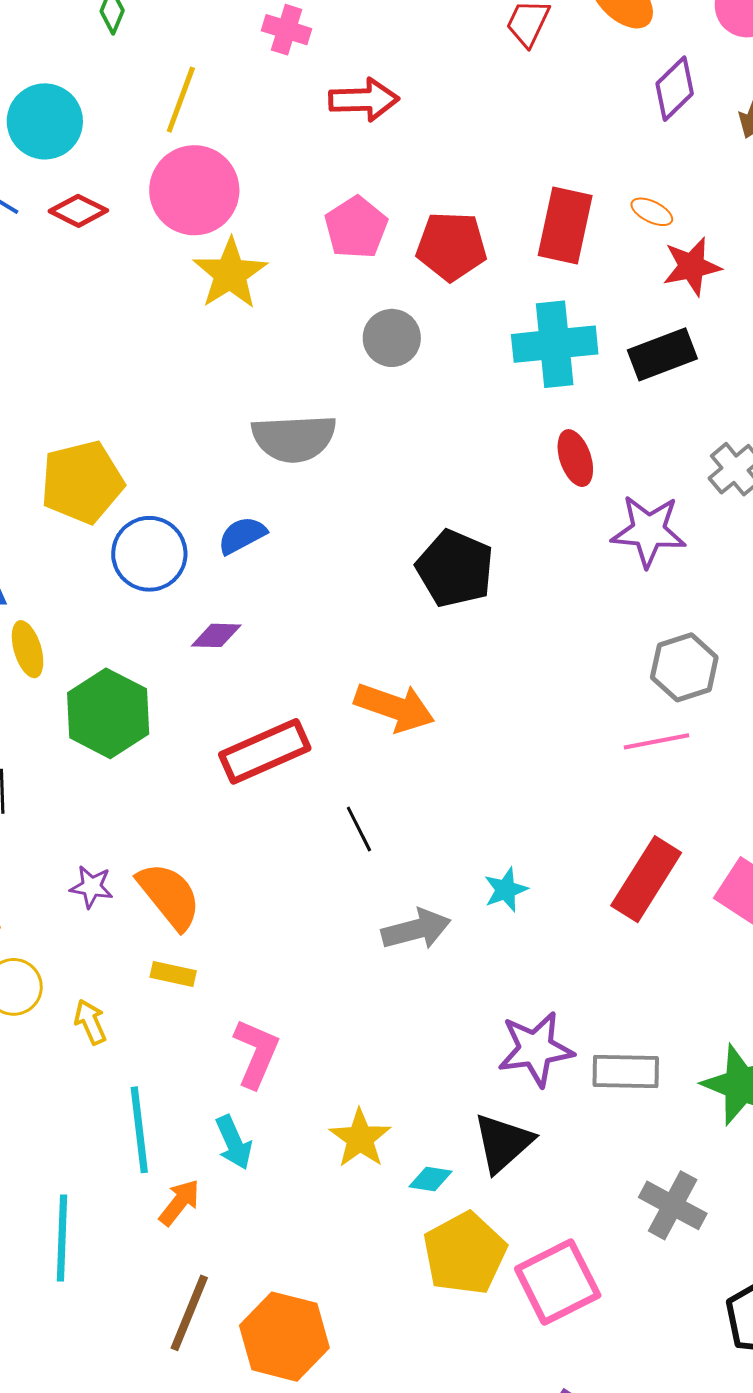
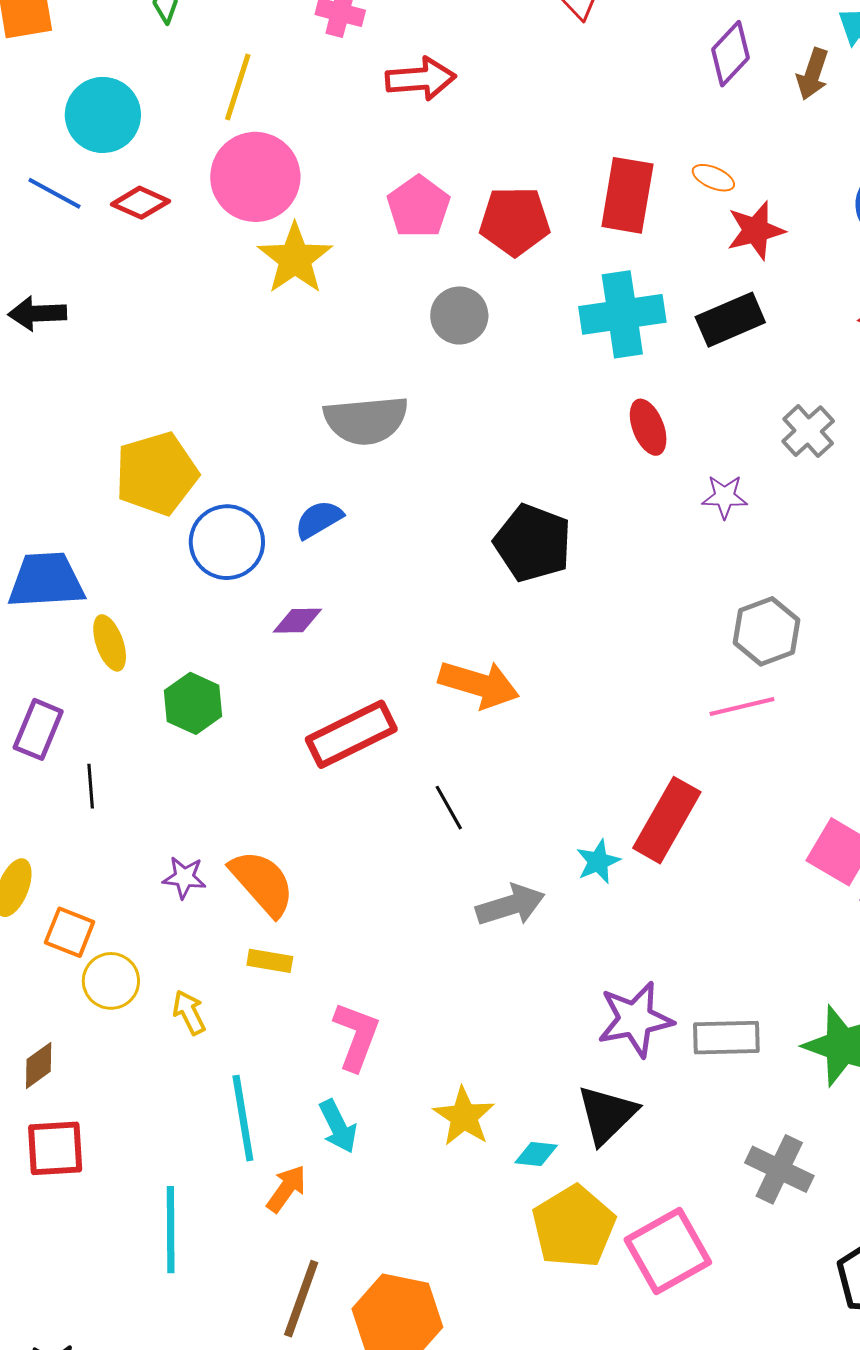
purple star: (649, 531) -> (725, 497), size x0.6
green hexagon: (108, 713) -> (193, 703), size x0.7
red rectangle: (646, 879) -> (667, 820), moved

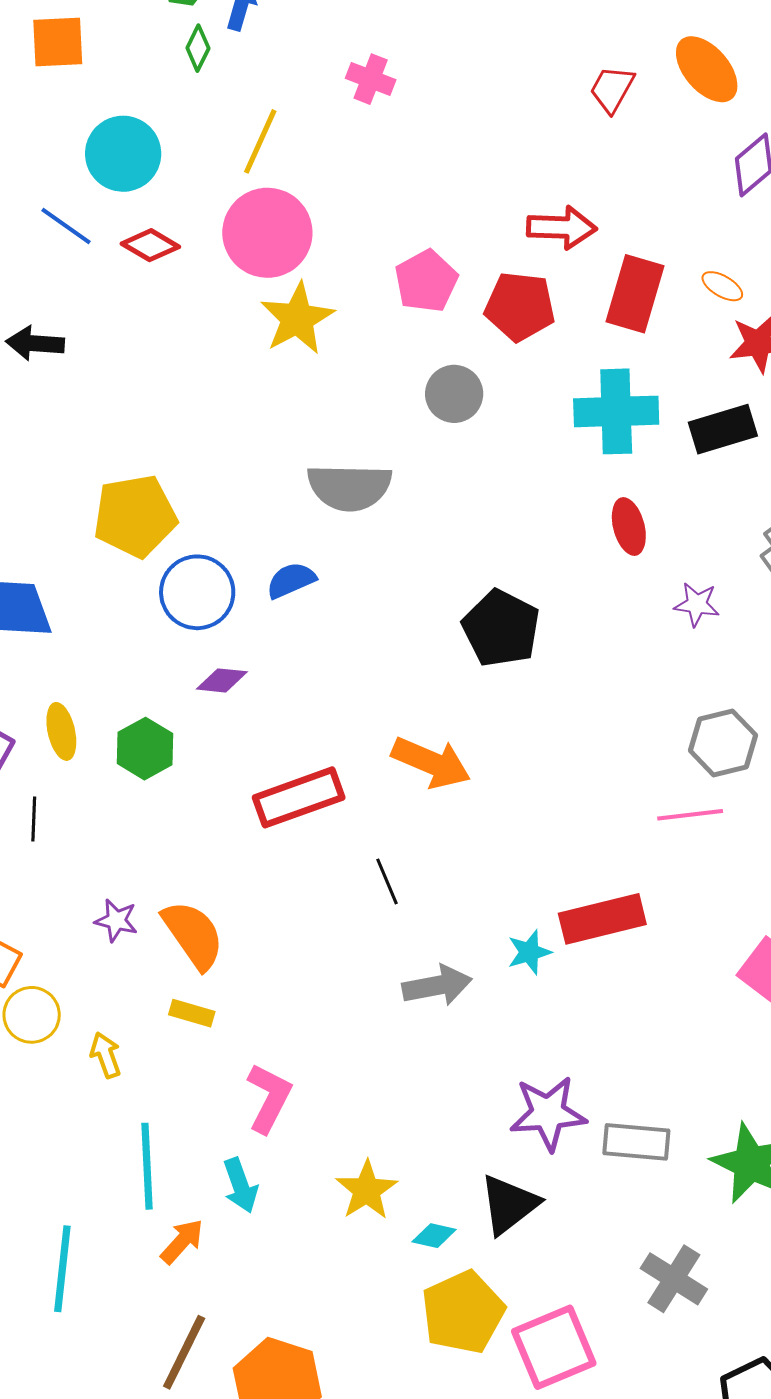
red arrow: (421, 79) -> (562, 228), moved
purple diamond: (297, 621) -> (222, 680), moved
yellow ellipse: (110, 643) -> (61, 731), moved
red rectangle: (667, 820) -> (602, 919), turned 40

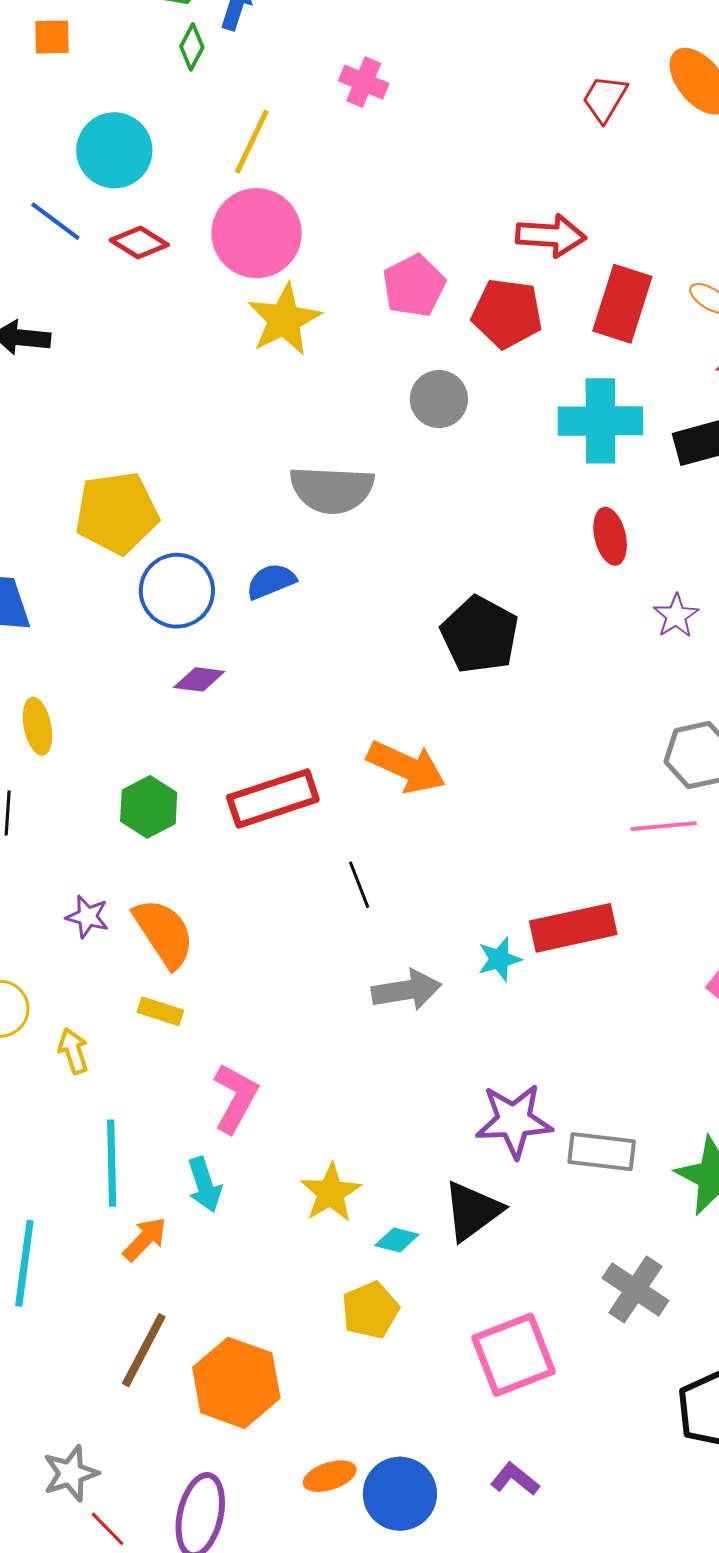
orange square: (58, 42) -> (52, 37), size x0.7
purple star: (697, 604) -> (676, 616), turned 30
green hexagon: (145, 749) -> (149, 807), moved
yellow pentagon: (463, 1312) -> (370, 1310), moved, size x0.7

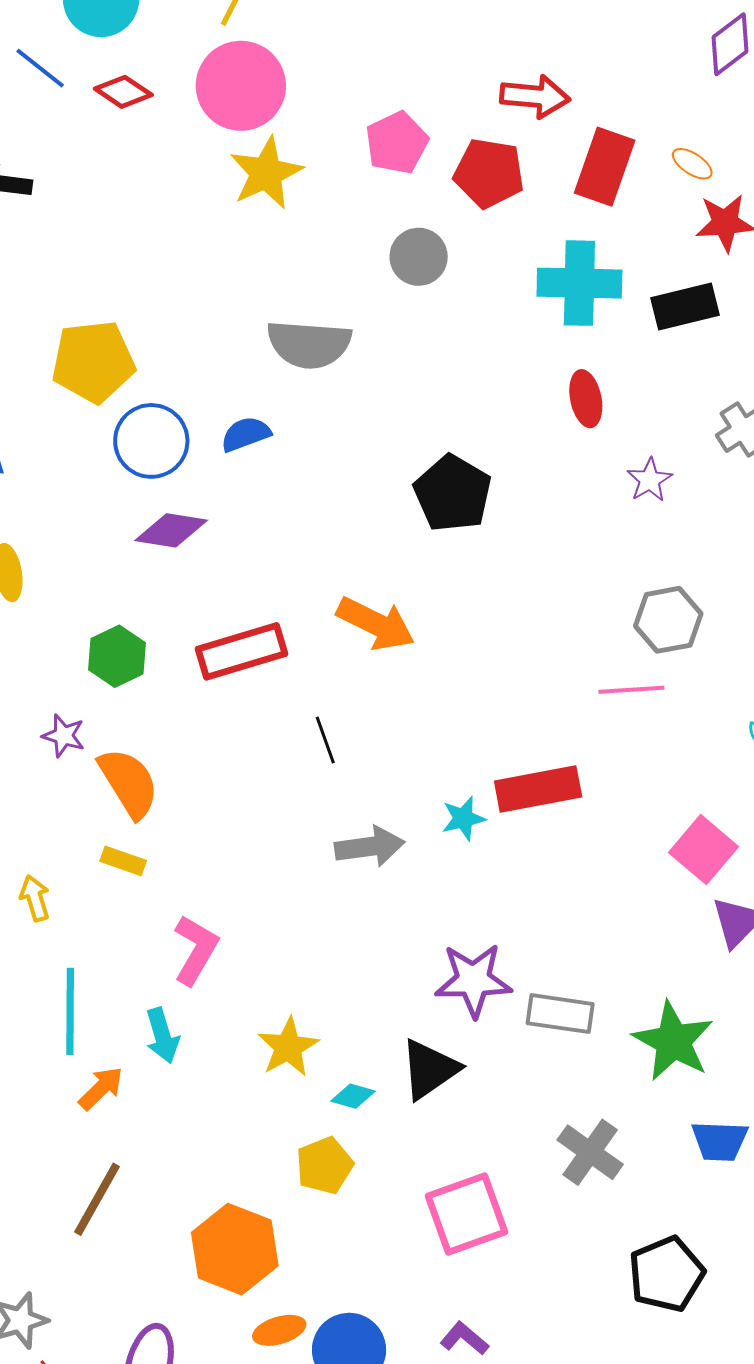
purple diamond: (199, 679) -> (171, 530), size x1.4
purple star: (87, 917) -> (64, 736), moved
orange hexagon: (236, 1383) -> (235, 1249), moved

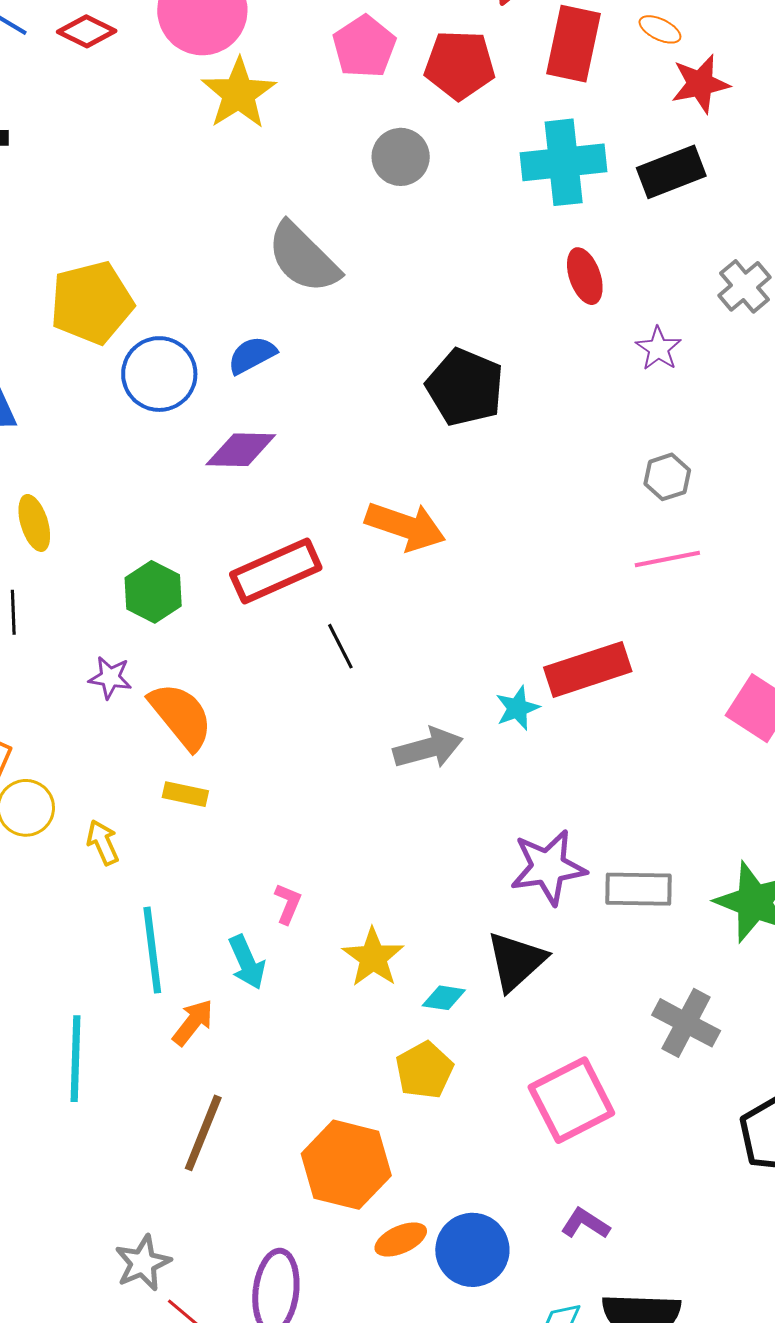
gray semicircle: (309, 344) -> (303, 258), turned 48
purple diamond: (171, 530) -> (241, 450), moved
gray hexagon: (668, 620) -> (667, 477), moved, size x0.7
black line: (325, 740) -> (340, 646), moved
pink L-shape: (196, 950) -> (288, 904), moved, size x0.6

